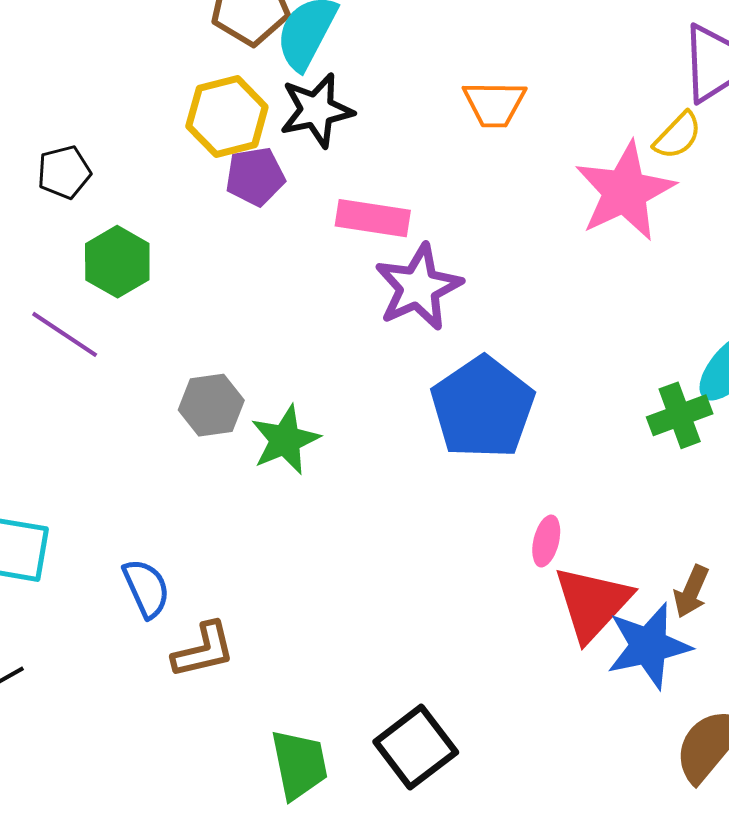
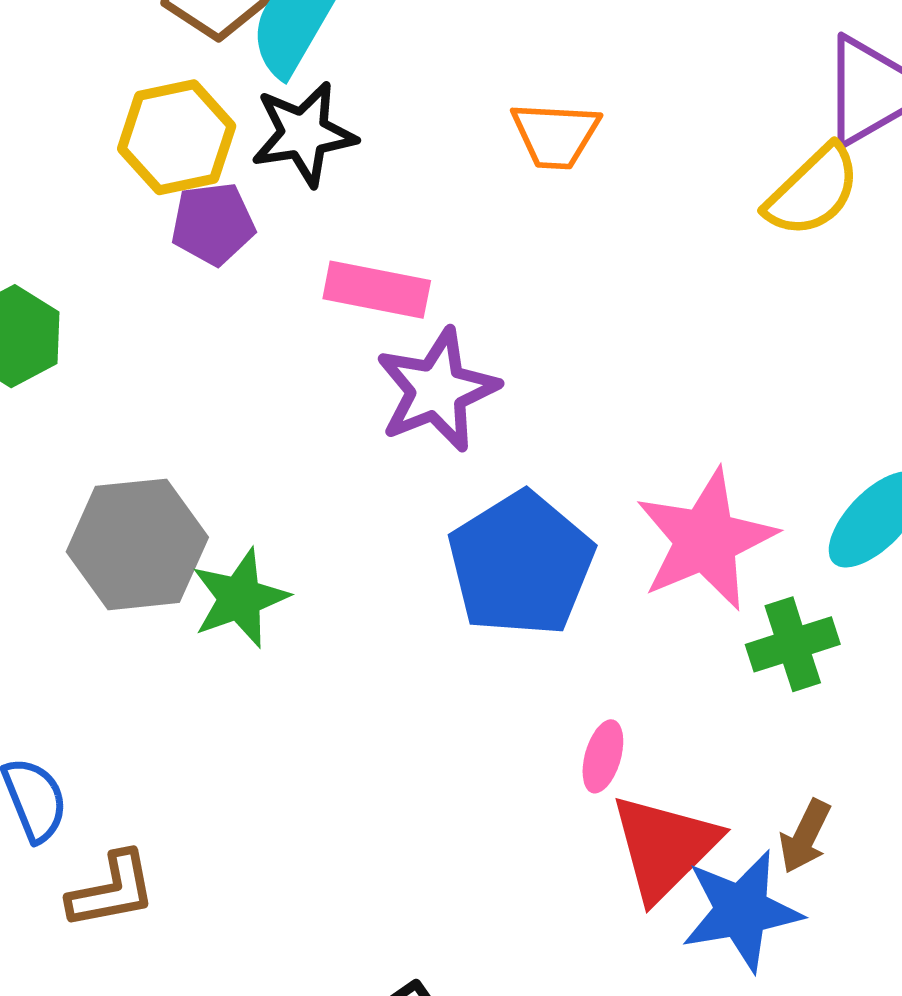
yellow semicircle: (678, 136) -> (813, 191), size x1.4
pink star: (625, 191) -> (706, 540), moved
gray hexagon: (211, 405) -> (137, 544), size x1.5
green cross: (680, 415) -> (793, 644), moved

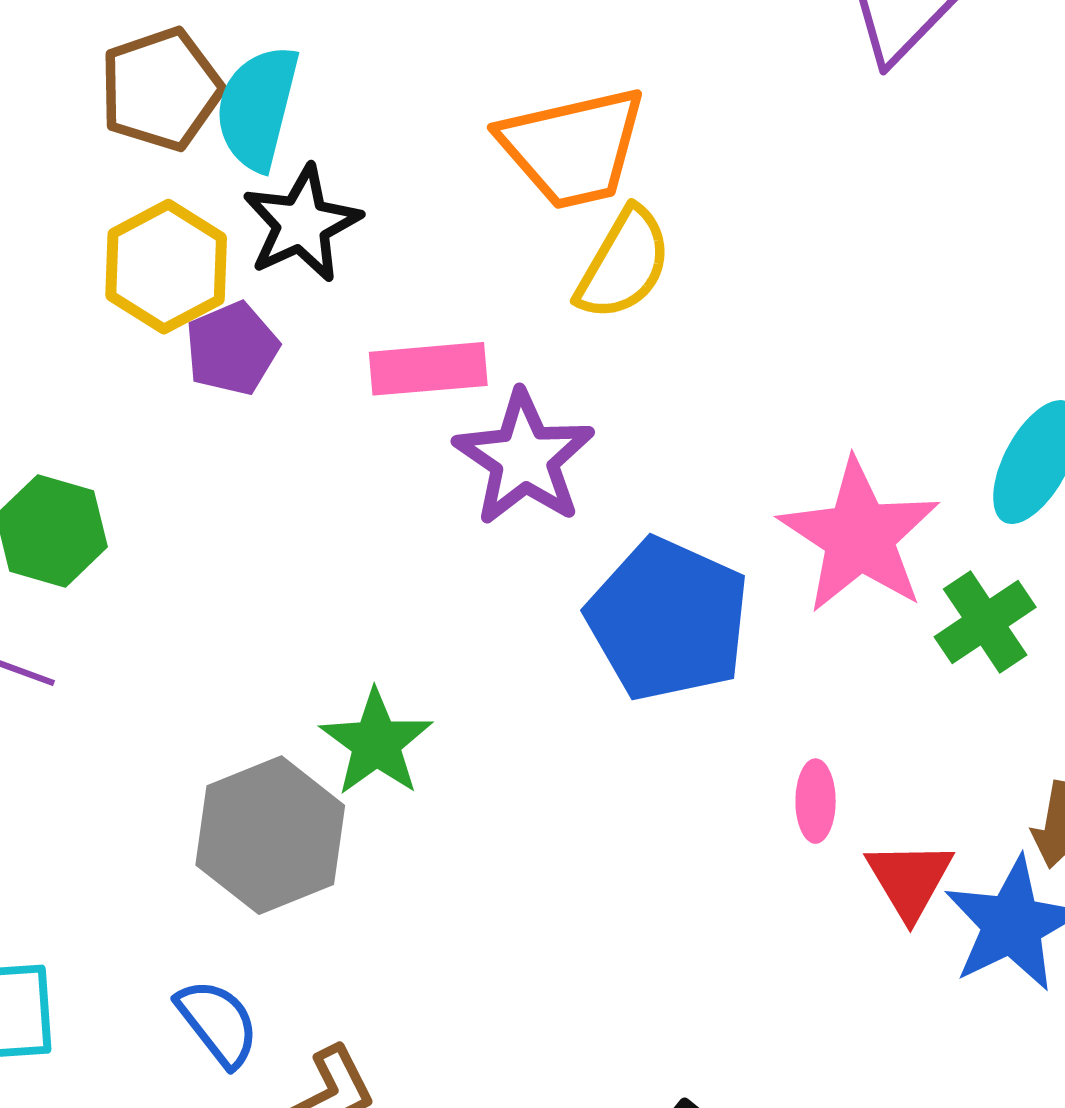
orange trapezoid: (555, 135) -> (573, 148), size x1.5
yellow semicircle: (813, 191) -> (624, 264), moved
gray hexagon: (137, 544) -> (270, 835), moved
red triangle: (664, 847) -> (910, 879), size x0.7

